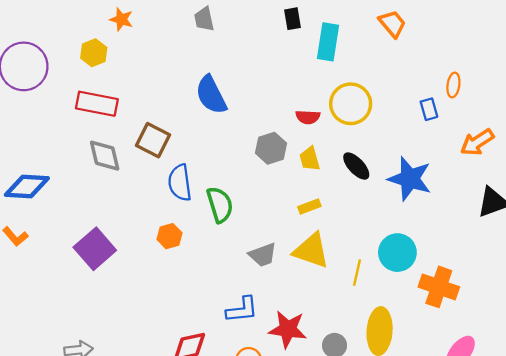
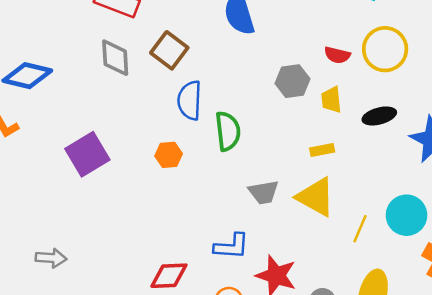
black ellipse: (356, 166) -> (379, 116), turned -72

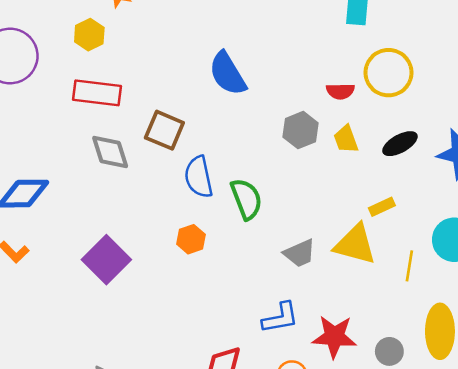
yellow rectangle: (322, 150) -> (382, 207), moved

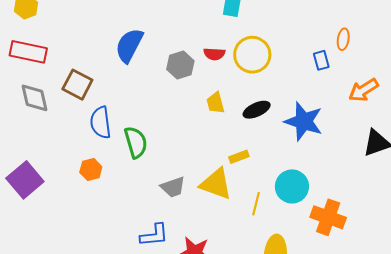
blue semicircle: (228, 74) -> (129, 45), turned 54
red semicircle: (340, 91) -> (214, 54), moved
gray hexagon: (301, 130) -> (180, 65), moved

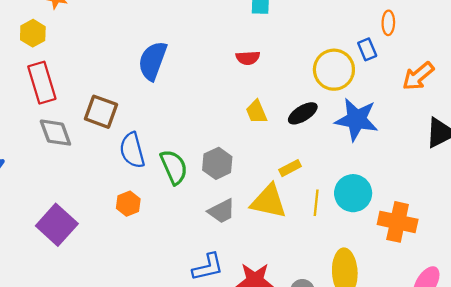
red rectangle: (28, 52) -> (42, 83), turned 69
yellow circle: (252, 55) -> (334, 70), moved
gray hexagon: (180, 65) -> (217, 163), moved
yellow line: (256, 204) -> (316, 203), moved

